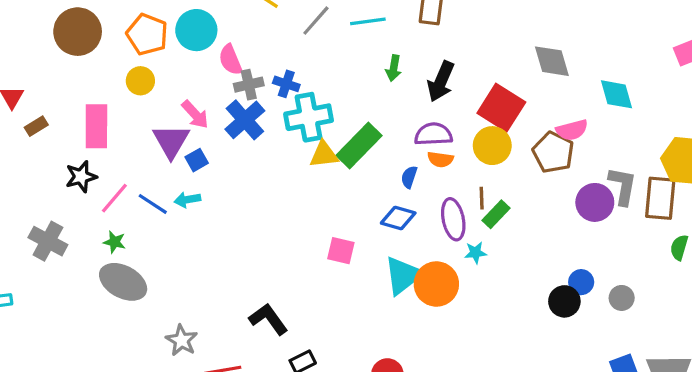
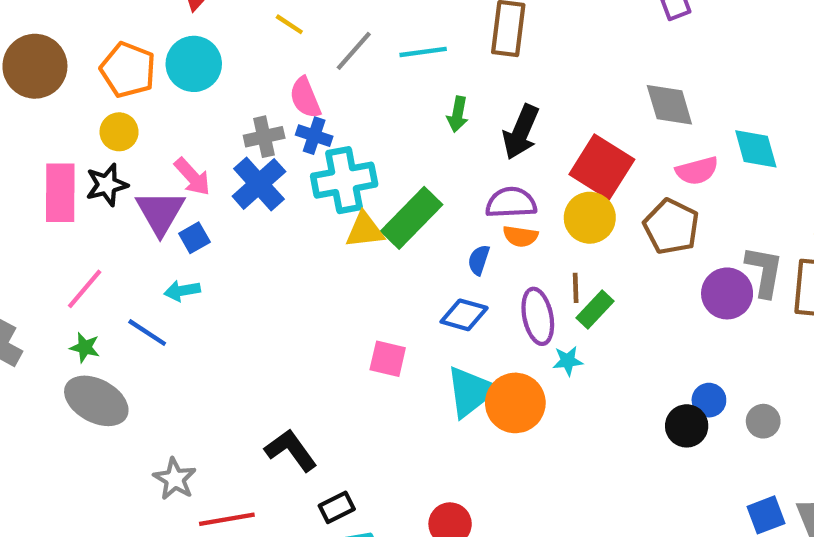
pink semicircle: (230, 60) -> (305, 98), moved
pink semicircle: (572, 130) -> (697, 171), moved
black star: (81, 177) -> (107, 185), moved
blue line: (153, 204) -> (147, 333), moved

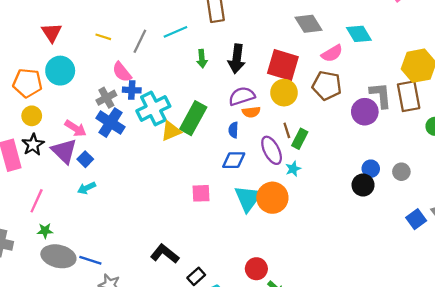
blue line: (147, 333) -> (90, 260), moved

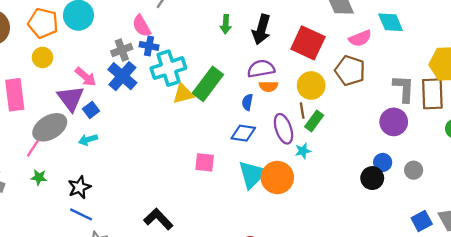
yellow circle: (284, 93) -> (311, 86), moved
purple circle: (365, 112) -> (394, 122), moved
black star: (33, 145) -> (79, 187), moved
gray ellipse: (58, 256) -> (50, 127), moved, turned -52

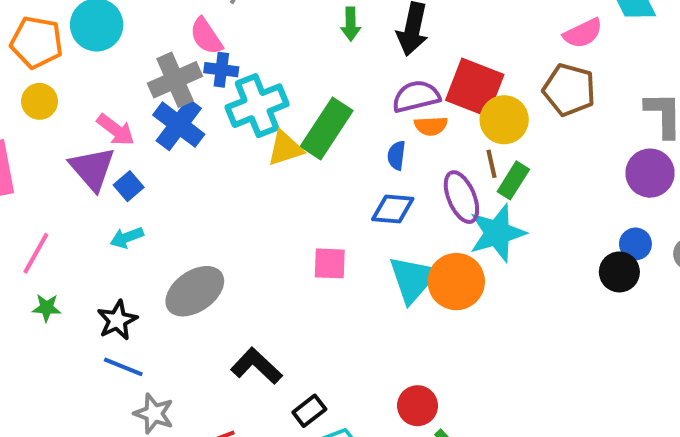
red square: (308, 43) -> (475, 87), moved
gray cross: (122, 50) -> (175, 80), size x1.4
gray ellipse: (50, 127) -> (195, 291), moved
cyan star: (303, 151) -> (497, 233), size x2.0

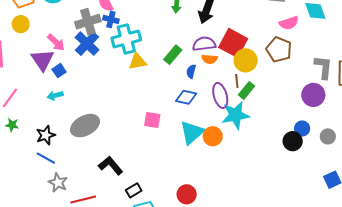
green rectangle: (327, 129) -> (173, 55), moved, size x0.7
orange circle: (456, 282) -> (213, 136), size x0.7

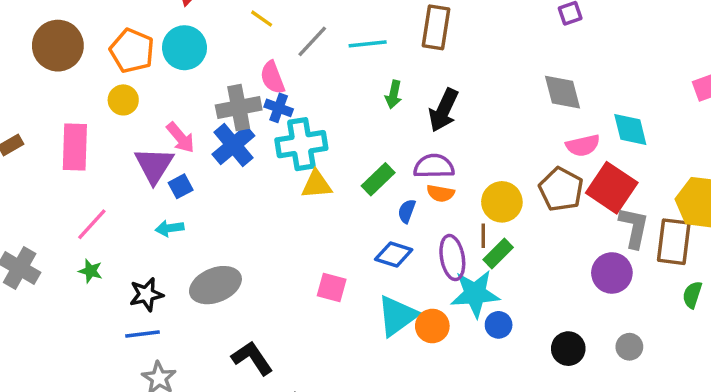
red square: (233, 43) -> (612, 188), moved
blue circle: (302, 129) -> (499, 325), moved
blue line: (46, 158) -> (143, 334), turned -42

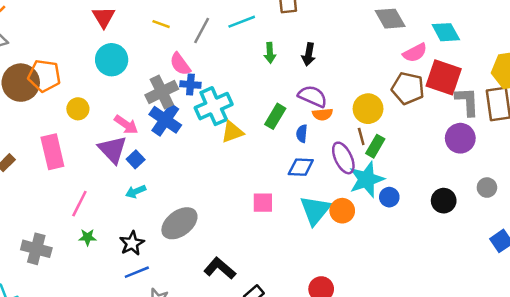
orange pentagon: (132, 51) -> (44, 76), moved
black arrow: (443, 110) -> (309, 54), size x0.7
purple semicircle: (434, 166) -> (313, 96), turned 40

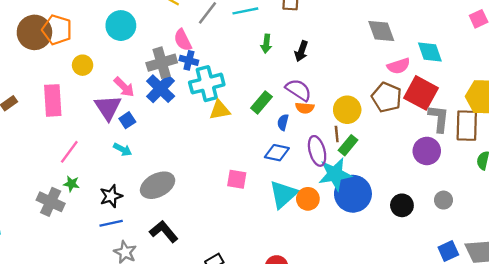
cyan arrow: (136, 191) -> (123, 149), turned -138
blue circle: (389, 197) -> (353, 194), size x2.0
gray cross: (36, 249) -> (51, 202), moved
black L-shape: (220, 268) -> (164, 231), moved

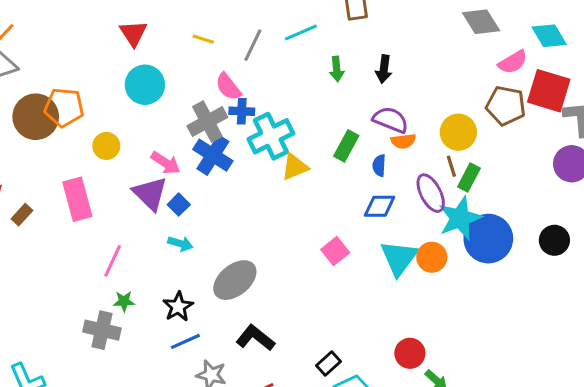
pink square: (237, 179) -> (335, 251), turned -36

